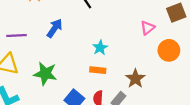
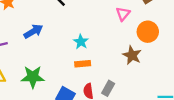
blue arrow: (55, 28) -> (33, 31), turned 36
brown star: (135, 79) -> (132, 55), moved

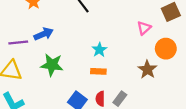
blue arrow: (33, 31) -> (44, 34), moved
green star: (33, 77) -> (52, 65), moved

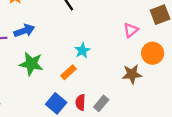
brown star: (147, 69) -> (132, 74), turned 30
orange rectangle: (98, 71) -> (69, 72), moved, turned -48

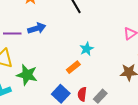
green star: (31, 64) -> (27, 75), moved

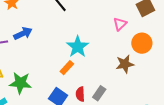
cyan star: (87, 49) -> (78, 47), size x1.5

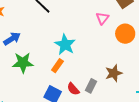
brown star: (125, 64) -> (114, 73), moved
green star: (20, 83) -> (23, 63), moved
red semicircle: (80, 94) -> (73, 89), turned -32

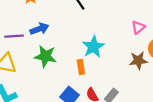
orange rectangle: (57, 66) -> (81, 67), turned -56
brown star: (114, 73) -> (138, 61), moved

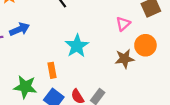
green star: (45, 56) -> (25, 87), moved
orange rectangle: (81, 67) -> (52, 70), moved

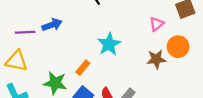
orange rectangle: (52, 70) -> (83, 68), turned 48

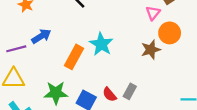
pink triangle: (157, 24) -> (153, 13), moved
orange rectangle: (83, 68) -> (74, 57), moved, size x1.5

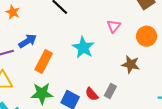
pink triangle: (153, 13) -> (114, 26), moved
brown star: (151, 50) -> (131, 64), moved, turned 30
orange rectangle: (74, 57) -> (44, 61), moved

